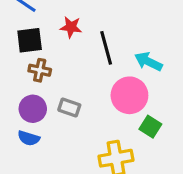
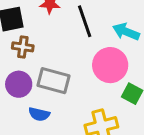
gray rectangle: (69, 108) -> (53, 81), size x1.5
blue semicircle: (29, 138) -> (39, 114), moved

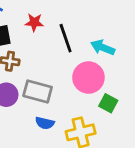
blue semicircle: (39, 114) -> (45, 123), moved

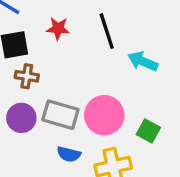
black line: (66, 38) -> (107, 31), moved
pink circle: (88, 78) -> (104, 115), moved

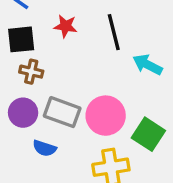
green square: (148, 131) -> (148, 134), size x1.4
blue semicircle: (69, 154) -> (44, 148), moved

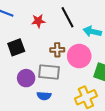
black square: (21, 39) -> (16, 47), moved
brown cross: (31, 72) -> (57, 50), moved
pink circle: (106, 116) -> (79, 56), moved

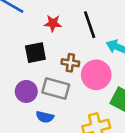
black square: (16, 47) -> (35, 53), moved

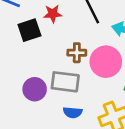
black square: (35, 53) -> (29, 30), moved
blue semicircle: (45, 117) -> (73, 112), moved

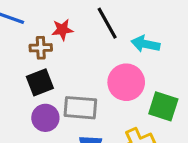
black square: (29, 30) -> (40, 82), moved
brown cross: (77, 53) -> (41, 48), moved

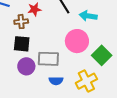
black square: (40, 82) -> (22, 44), turned 30
green square: (163, 106) -> (102, 55), turned 30

